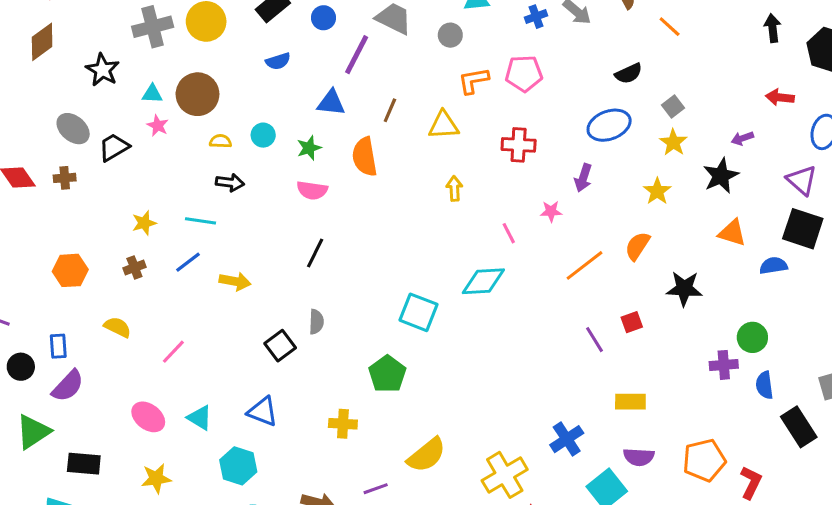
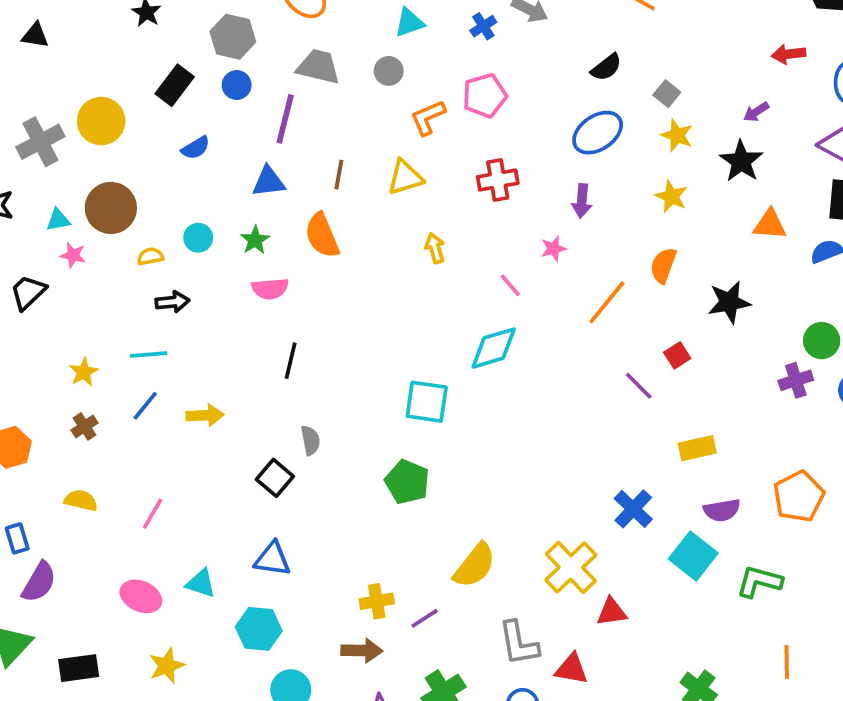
yellow cross: (343, 424) -> (377, 601), moved

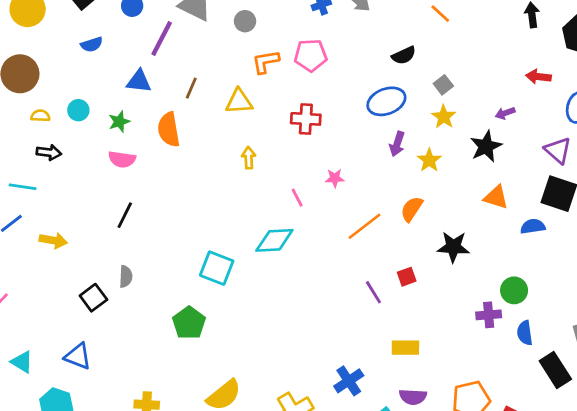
purple arrow: (582, 201) -> (397, 144), moved

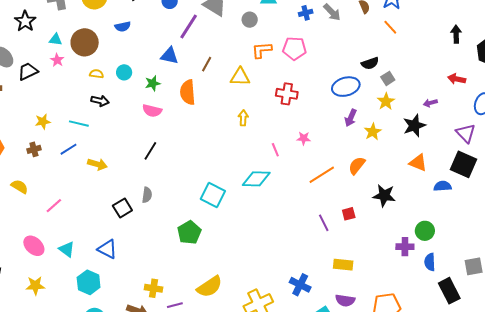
blue semicircle: (92, 44) -> (123, 27), moved
black semicircle: (404, 55) -> (370, 63), moved
blue cross: (349, 381) -> (300, 285), turned -35

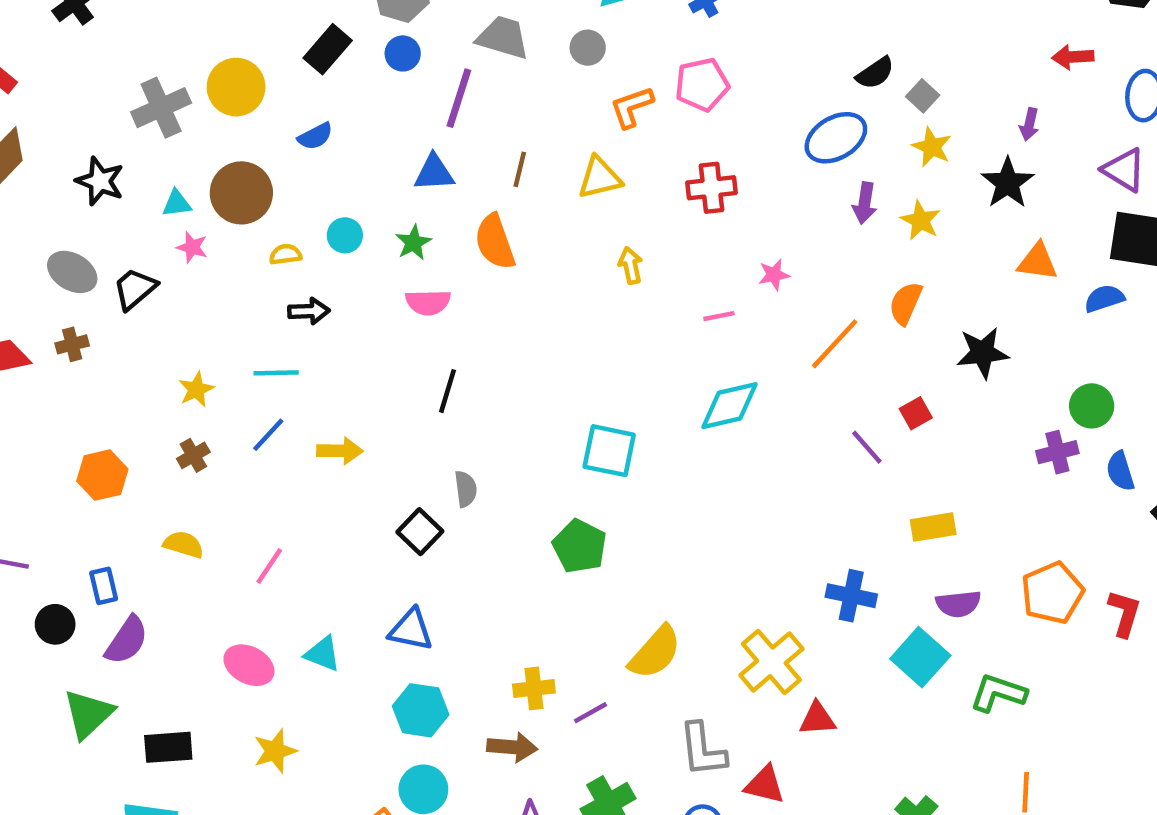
purple arrow: (430, 103) -> (1029, 124), turned -48
pink line: (275, 150) -> (719, 316), turned -64
cyan diamond: (256, 179) -> (730, 406), moved
cyan hexagon: (89, 282) -> (421, 710), moved

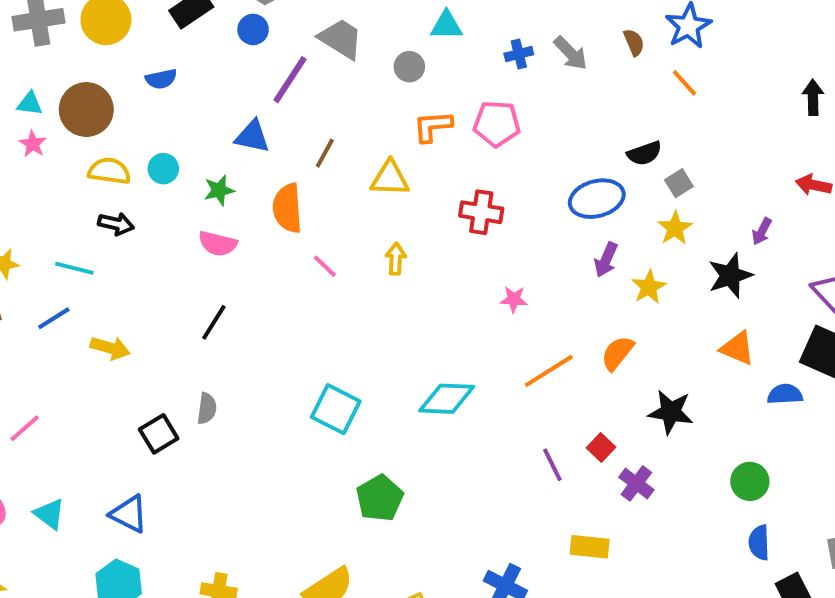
yellow semicircle: (286, 254) -> (109, 171), size x1.5
pink line: (719, 316) -> (325, 266), moved, turned 40
red square: (916, 413) -> (601, 447), turned -32
purple cross: (1057, 452) -> (636, 483), moved, turned 36
green pentagon: (580, 546) -> (380, 498), moved

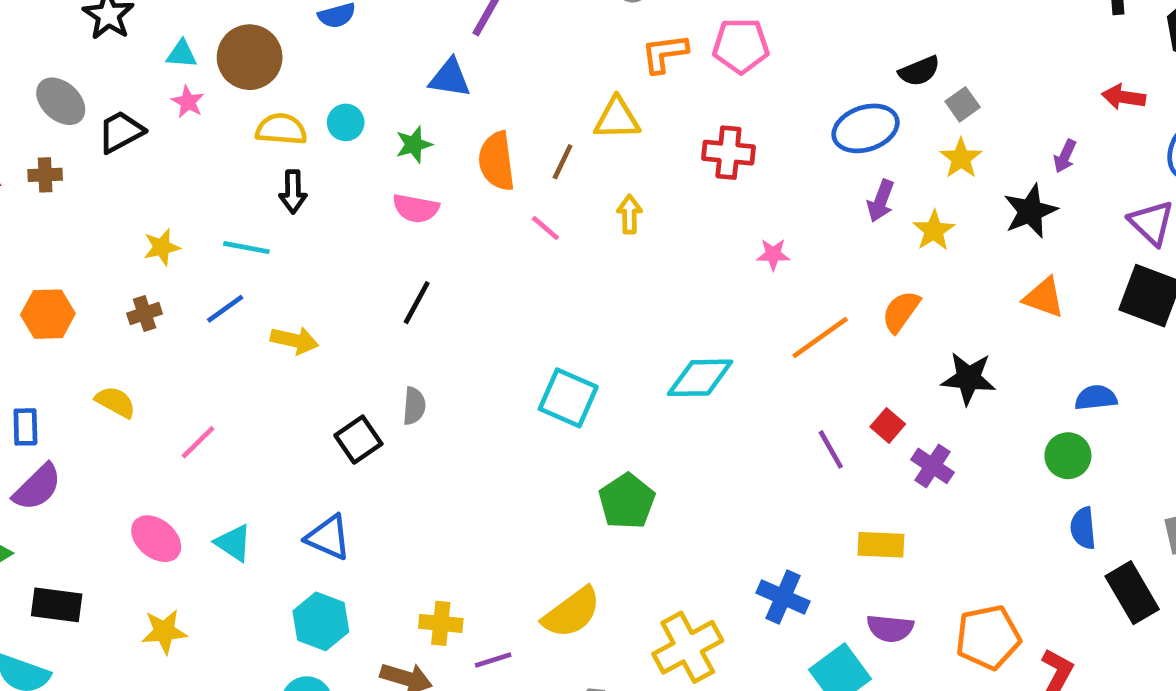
brown line: (325, 153) -> (563, 162), moved
black arrow: (116, 224) -> (293, 192), turned 80
blue semicircle: (785, 394) -> (1096, 398), moved

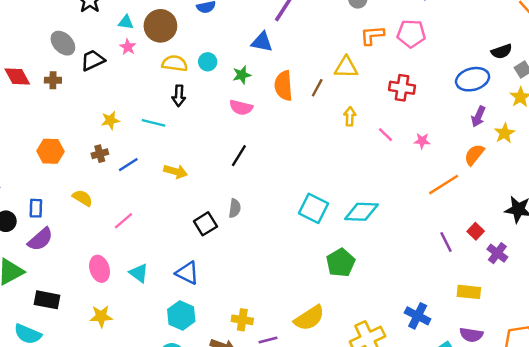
pink line: (545, 228) -> (386, 135), moved
blue line: (225, 309) -> (128, 165), moved
orange semicircle: (901, 312) -> (474, 155), moved
cyan diamond: (700, 378) -> (361, 212), moved
pink ellipse: (156, 539) -> (100, 269), turned 30

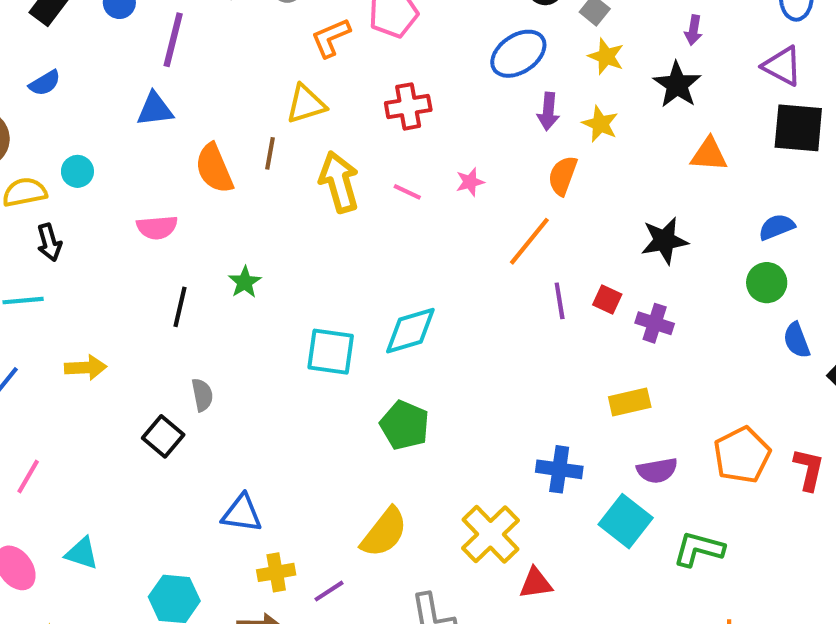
green star: (242, 75) -> (245, 282), moved
yellow arrow: (350, 116) -> (339, 182), size x1.8
purple line: (446, 242) -> (560, 301), moved, turned 36
blue triangle: (187, 273) -> (242, 513), moved

